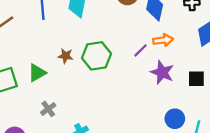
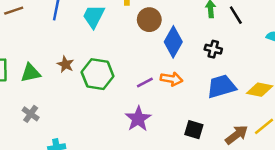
purple star: (162, 72) -> (138, 119), moved
gray cross: (48, 109) -> (31, 114), turned -35

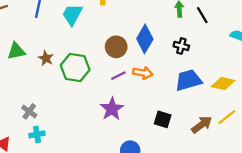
brown circle: (149, 20) -> (116, 47), moved
green triangle: (31, 73) -> (16, 51), moved
gray cross: (31, 114) -> (29, 111), moved

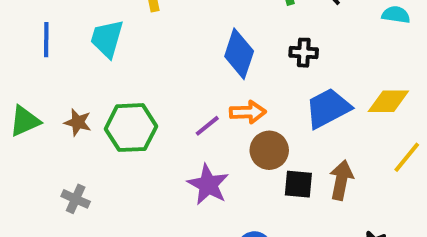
brown circle: (116, 47) -> (269, 150), moved
gray cross: (29, 111) -> (76, 199), moved
brown arrow: (202, 125) -> (341, 180), moved, turned -30

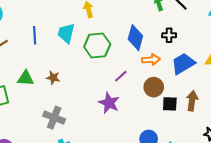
orange arrow: (248, 112) -> (151, 60), moved
green triangle: (25, 121) -> (26, 78), turned 30
green hexagon: (131, 128) -> (97, 46), moved
purple star: (208, 185) -> (109, 103), moved
gray cross: (76, 199) -> (54, 118), size x1.5

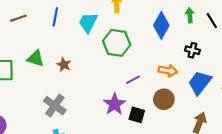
blue diamond: (135, 38) -> (161, 25), moved
blue trapezoid: (183, 64) -> (200, 83), turned -35
black square: (170, 104) -> (137, 115), moved

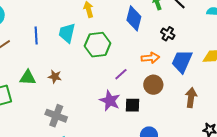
black cross: (192, 50) -> (168, 34), turned 32

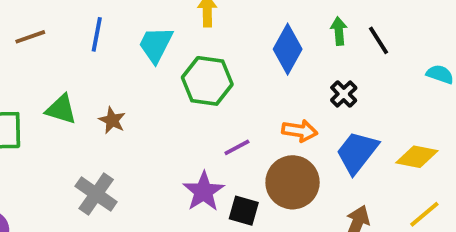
brown circle: (153, 85) -> (293, 182), size x1.4

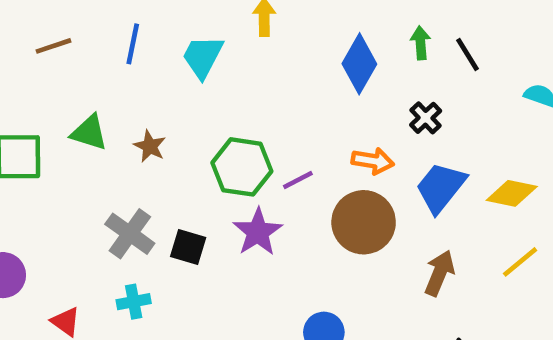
green hexagon: (207, 81) -> (242, 167), moved
black square: (244, 211) -> (188, 247), moved

